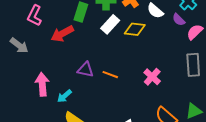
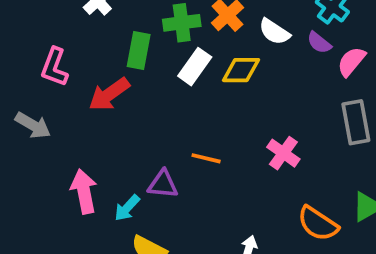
purple triangle: (86, 70) -> (163, 184), moved

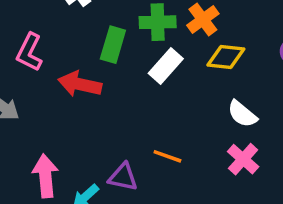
white semicircle: (274, 32) -> (242, 114), moved
yellow diamond: (241, 70) -> (226, 57), moved
red arrow: (109, 94) -> (80, 84), turned 42

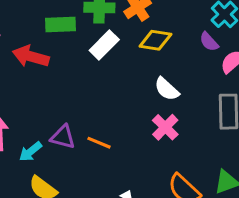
green rectangle: (113, 45) -> (60, 25), turned 68
orange line: (167, 156) -> (99, 143), moved

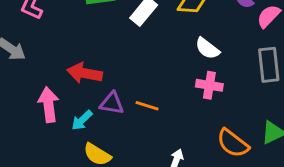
red arrow: (31, 56) -> (85, 73), moved
pink cross: (165, 127) -> (209, 85), turned -30

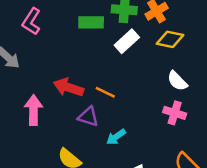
orange line: (147, 106) -> (105, 92), moved
cyan arrow: (82, 120) -> (116, 137), moved

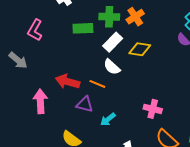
yellow diamond: (170, 39) -> (140, 49), moved
white semicircle: (177, 81) -> (112, 67), moved
pink cross: (175, 113) -> (153, 109), moved

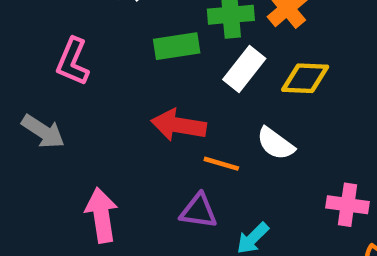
white semicircle: (112, 67) -> (276, 144), moved
red arrow: (68, 82) -> (179, 125), moved

